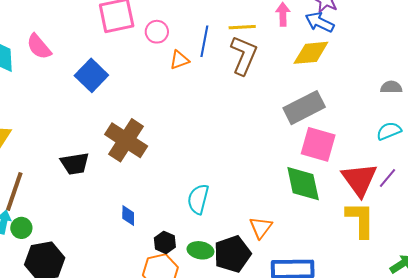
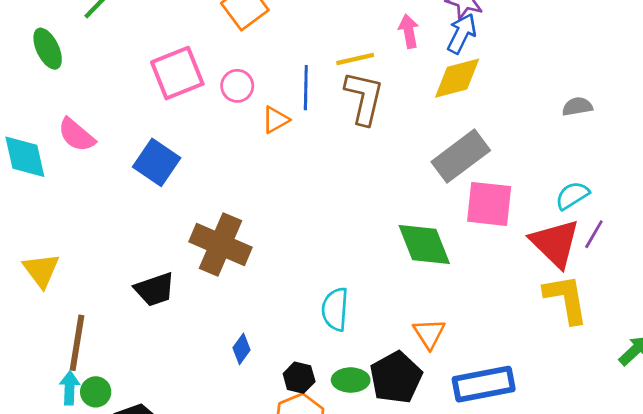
blue arrow: (320, 22) -> (462, 33), turned 100
cyan semicircle: (389, 131) -> (572, 195), moved
green diamond: (303, 184) -> (424, 244), moved
blue diamond: (128, 215) -> (242, 349), turned 45

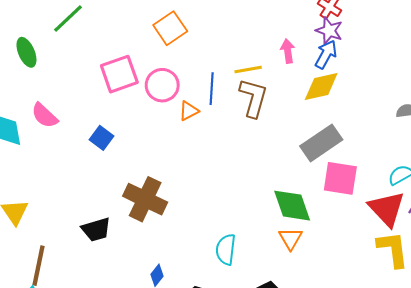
pink circle: (237, 86) -> (162, 85), size x1.4
blue square: (157, 162) -> (102, 138), size x0.7
orange triangle: (429, 334) -> (291, 238), moved

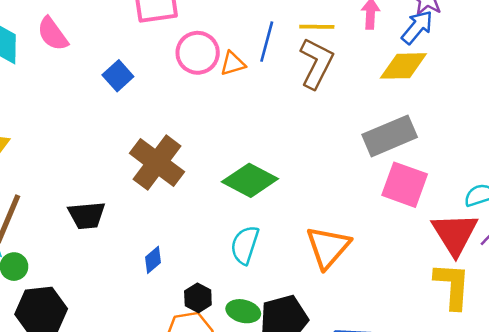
pink circle: (162, 85) -> (198, 53), moved
green diamond: (292, 206) -> (250, 180), moved, turned -54
black trapezoid: (96, 230) -> (87, 215), moved
orange triangle: (291, 238) -> (328, 247), size x1.5

